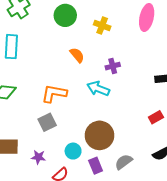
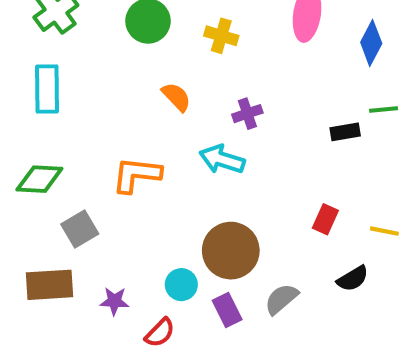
red rectangle: (156, 117) -> (325, 219), moved, turned -32
gray square: (47, 122) -> (80, 229), moved

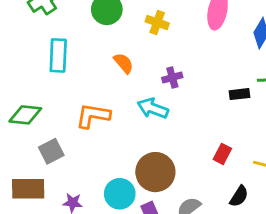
cyan rectangle: (47, 89) -> (58, 55), moved
black semicircle: (353, 279) -> (239, 196), turned -30
cyan circle: (181, 285) -> (120, 194), size x1.4

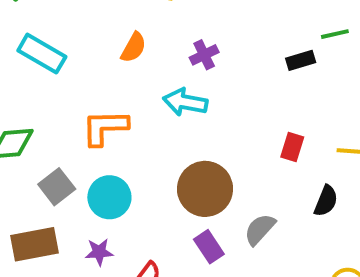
cyan rectangle: (58, 55) -> (42, 54), turned -52
orange semicircle: (124, 63) -> (134, 47), turned 80
cyan circle: (120, 194) -> (109, 197), moved

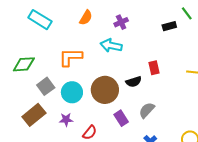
green line: (335, 34) -> (187, 13), turned 64
red rectangle: (292, 147) -> (154, 68), moved, turned -32
brown circle: (205, 189) -> (105, 90), moved
black semicircle: (326, 201) -> (134, 82), moved, turned 49
brown rectangle: (34, 244) -> (34, 115), turned -30

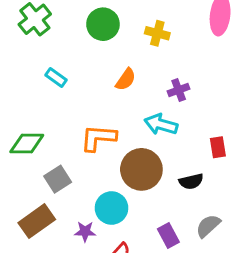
cyan rectangle: (40, 20) -> (56, 77), size x0.6
red rectangle: (154, 68) -> (218, 147), moved
brown circle: (105, 90) -> (141, 169), moved
cyan circle: (72, 92) -> (112, 208), moved

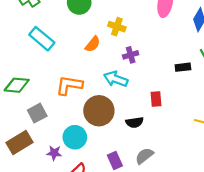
yellow cross: (157, 33) -> (117, 27), moved
cyan rectangle: (56, 77) -> (42, 39), size x1.6

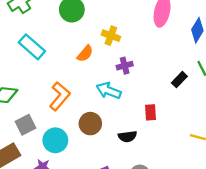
black rectangle: (183, 67) -> (179, 80), turned -40
orange L-shape: (69, 85) -> (60, 96), turned 120
brown circle: (99, 111) -> (90, 124), size x0.7
cyan circle: (75, 137) -> (55, 140), moved

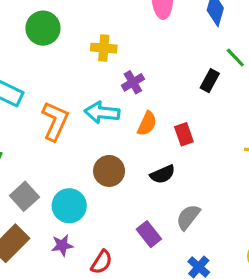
orange semicircle: (85, 54) -> (147, 124), moved
cyan arrow: (109, 91) -> (102, 113), moved
orange L-shape: (60, 96) -> (55, 121), moved

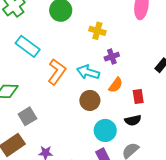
brown circle: (109, 171) -> (90, 100), moved
black semicircle: (163, 174) -> (133, 120), moved
cyan circle: (69, 206) -> (105, 130), moved

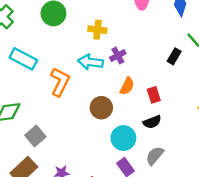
cyan arrow: (88, 72) -> (90, 62), moved

